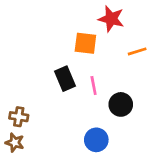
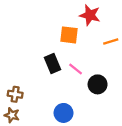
pink line: (94, 85) -> (76, 69), turned -40
blue circle: (96, 140) -> (63, 113), moved

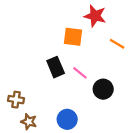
orange line: (111, 42) -> (117, 44), turned 48
brown star: (12, 115) -> (29, 122), moved

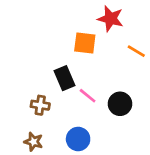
pink line: (80, 73) -> (88, 96), moved
brown cross: (16, 100) -> (40, 105), moved

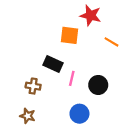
black rectangle: (65, 78) -> (53, 64), turned -42
pink line: (88, 96) -> (72, 78), turned 64
blue circle: (78, 139) -> (79, 114), moved

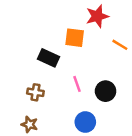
red star: (90, 15) -> (97, 16), turned -30
black rectangle: (53, 64) -> (49, 58), moved
pink line: (72, 78) -> (77, 84), turned -32

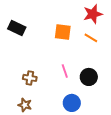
red star: (97, 16) -> (93, 14), moved
orange line: (120, 45) -> (91, 38), moved
black rectangle: (49, 58) -> (17, 28), moved

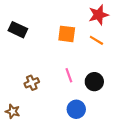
brown cross: (30, 78) -> (32, 83), turned -32
brown star: (25, 105) -> (13, 111), moved

